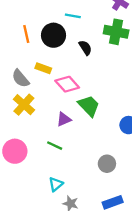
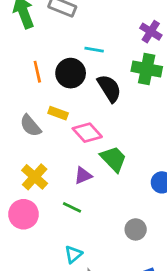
black semicircle: (85, 48) -> (109, 88), size x1.5
yellow cross: (24, 105) -> (35, 177), moved

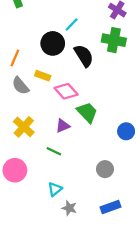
cyan line: (94, 50) -> (72, 25), turned -56
orange line: (37, 72) -> (15, 58), moved, turned 36
pink circle: (24, 214) -> (15, 170), moved

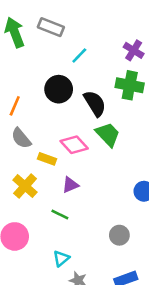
cyan line: (72, 25) -> (79, 56), moved
yellow rectangle: (43, 76) -> (47, 159), moved
green trapezoid: (87, 112) -> (108, 134), moved

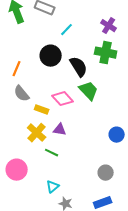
purple triangle: (70, 185) -> (60, 130), turned 32
yellow cross: (25, 186) -> (37, 133), moved
gray circle: (119, 235) -> (106, 173), moved

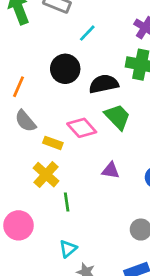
black semicircle: (79, 67) -> (104, 84), turned -70
purple triangle: (60, 130) -> (111, 170), moved
green line: (52, 153) -> (67, 202), turned 56

